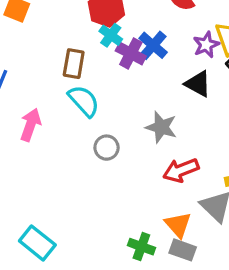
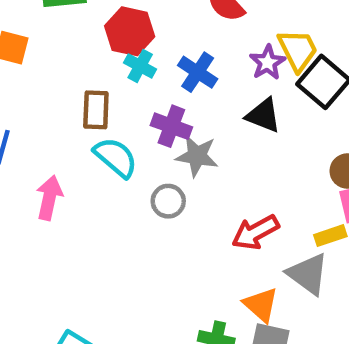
purple cross: (131, 53) -> (171, 126), moved
gray star: (161, 127) -> (197, 156), moved
gray circle: (107, 148) -> (168, 201), moved

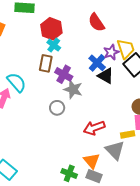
blue cross: (198, 72) -> (97, 63), moved
brown rectangle: (96, 110) -> (46, 63), moved
cyan semicircle: (116, 157) -> (17, 82), moved

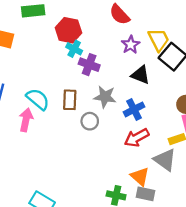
purple star: (111, 52) -> (131, 45), moved
brown rectangle: (46, 63) -> (70, 100), moved
blue cross: (97, 63) -> (134, 109), moved, turned 30
purple cross: (64, 74) -> (89, 65), moved

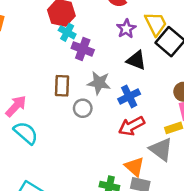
cyan semicircle: (38, 99) -> (26, 133), moved
pink arrow: (26, 120) -> (16, 106), turned 30

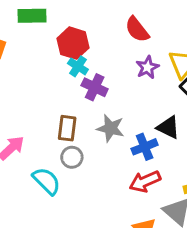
black triangle: (136, 60) -> (168, 127), moved
gray circle: (83, 108) -> (72, 157), moved
cyan semicircle: (26, 133) -> (47, 181), moved

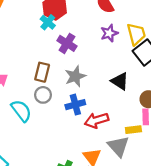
cyan cross: (78, 66) -> (48, 22), moved
gray star: (111, 128) -> (75, 76), turned 30
blue cross: (145, 147) -> (75, 105), moved

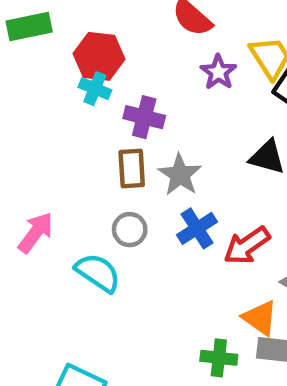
brown rectangle: (42, 72) -> (132, 168), moved

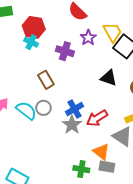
purple cross: (144, 117) -> (65, 51), moved
brown rectangle: (132, 168) -> (46, 80), turned -30
gray star: (180, 175) -> (72, 125), moved
cyan semicircle: (98, 273) -> (26, 111), moved

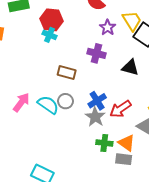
purple cross: (65, 51) -> (97, 53), moved
brown rectangle: (46, 80) -> (67, 72), turned -42
gray rectangle: (107, 167) -> (124, 159), moved
green cross: (81, 169) -> (104, 143), moved

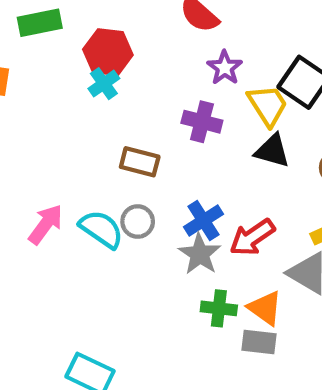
yellow trapezoid: (132, 21) -> (268, 105), moved
cyan cross: (49, 35) -> (104, 84), turned 32

